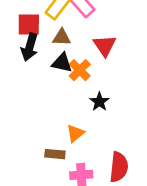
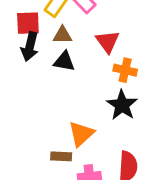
orange cross: (80, 70) -> (125, 70), moved, turned -30
black star: (99, 102) -> (122, 105), moved, size x1.5
orange triangle: (75, 133) -> (81, 134), size x1.4

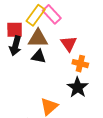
brown triangle: (62, 35) -> (38, 38), size x1.5

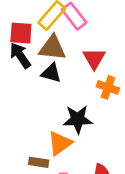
black arrow: (15, 46) -> (20, 55), turned 126
black star: (78, 87) -> (78, 119), moved, turned 30

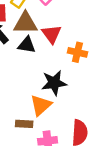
red triangle: (94, 59) -> (52, 34), moved

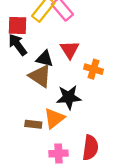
brown triangle: (25, 23) -> (40, 76), moved, turned 30
brown rectangle: (24, 124) -> (33, 124), moved

